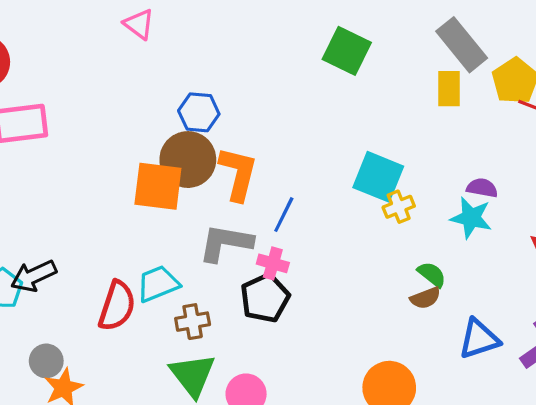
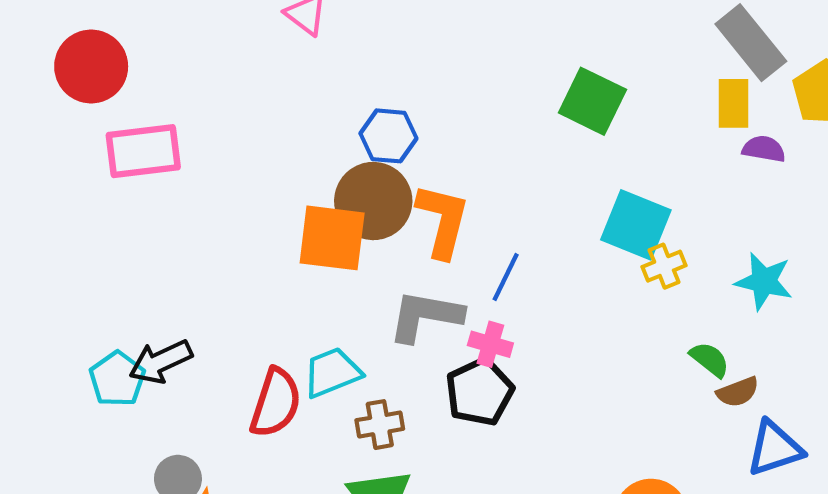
green square: (347, 51) -> (592, 101), moved
purple semicircle: (482, 188) -> (764, 149), moved
brown semicircle: (425, 298) -> (738, 392), moved

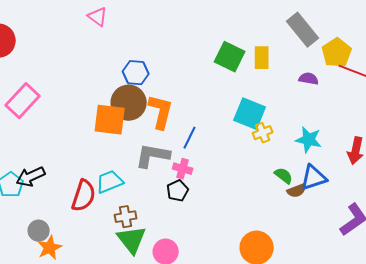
yellow rectangle: (733, 103) -> (262, 58), moved
pink rectangle: (143, 151) -> (23, 101), moved, turned -40
black pentagon: (480, 392) -> (178, 191), size x0.7
brown cross: (380, 425) -> (126, 217), moved
blue triangle: (775, 448) -> (314, 178), moved

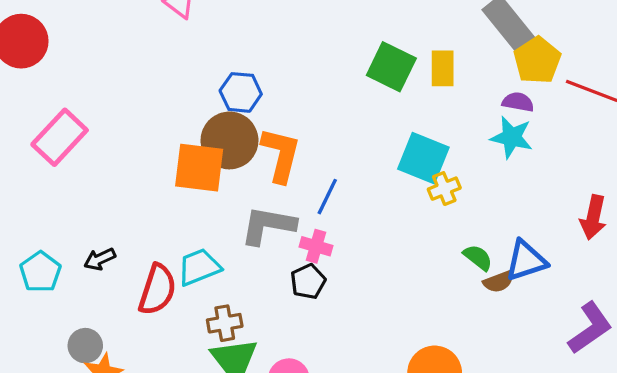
yellow pentagon: (337, 53) -> (537, 60), moved
cyan star: (309, 140) -> (512, 137), moved
black arrow: (31, 177) -> (100, 259), moved, size x0.7

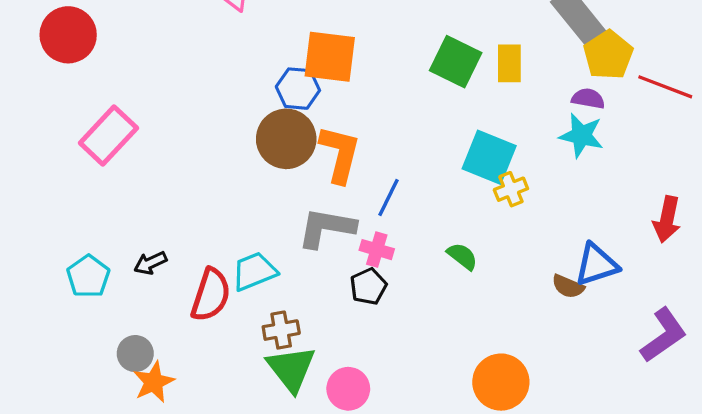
orange square: (199, 168) -> (330, 57), moved
green semicircle: (478, 257) -> (462, 256), moved
brown semicircle: (499, 282) -> (568, 286), turned 44

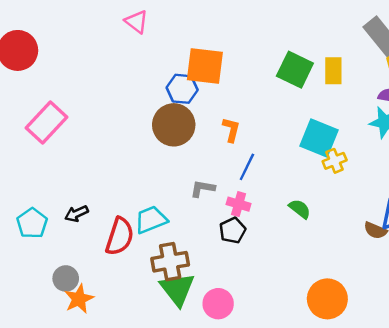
orange L-shape: (340, 154) -> (231, 130), moved, size x0.6
gray L-shape: (326, 228) -> (203, 188), size x0.6
brown cross: (281, 330) -> (170, 262), size x1.4

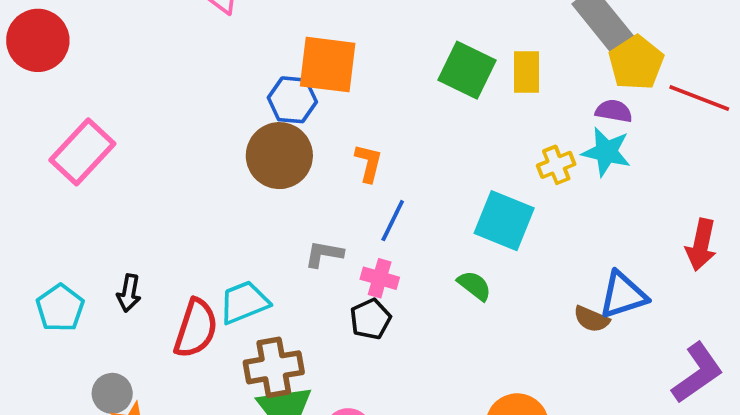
cyan square: (319, 138) -> (504, 221), moved
yellow cross: (335, 161) -> (556, 165), moved
black arrow: (76, 214) -> (129, 293), turned -55

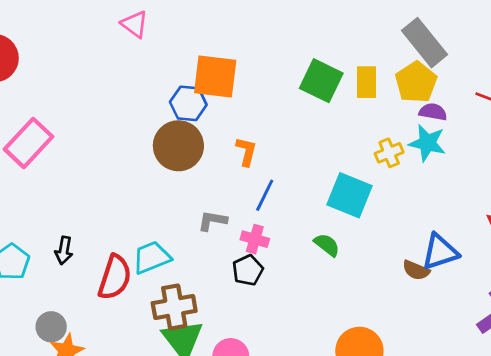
yellow pentagon: (636, 63) -> (416, 82), moved

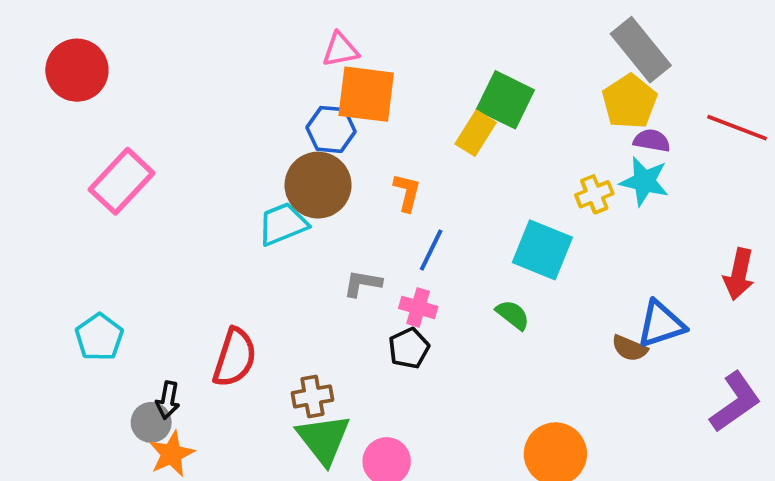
pink triangle: (135, 24) -> (340, 50), moved, turned -48
yellow rectangle: (366, 82) -> (476, 133), moved, turned 32
black arrow: (64, 250) -> (168, 400), moved
cyan trapezoid: (152, 258) -> (283, 224), moved
brown cross: (174, 307) -> (312, 396), size x0.7

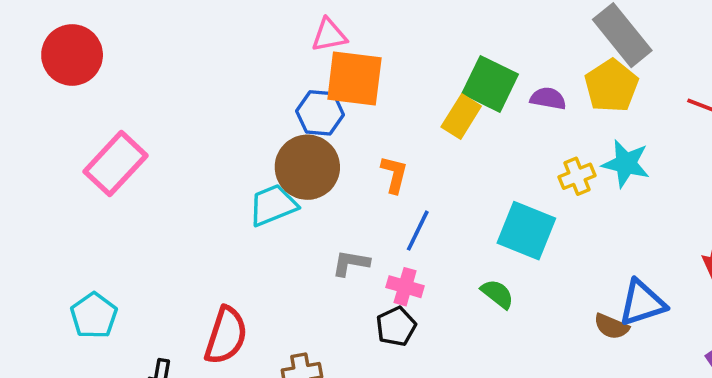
purple semicircle: (652, 141) -> (548, 98), moved

